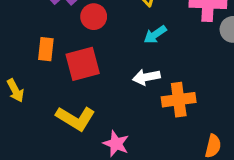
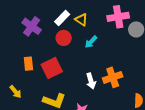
red circle: (94, 17) -> (64, 38), moved
white arrow: (146, 77) -> (91, 81), moved, turned -84

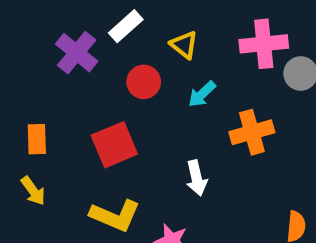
white rectangle: (62, 18) -> (126, 26), moved
orange rectangle: (28, 64) -> (37, 139), moved
orange cross: (113, 77) -> (252, 132), moved

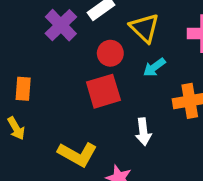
yellow triangle: (184, 45) -> (145, 28), size x1.4
red square: (114, 145) -> (103, 91), moved

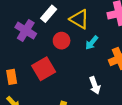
red square: (103, 91) -> (44, 69), moved

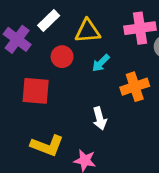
yellow triangle: (79, 19) -> (88, 31), turned -40
red square: (44, 69) -> (36, 91), turned 30

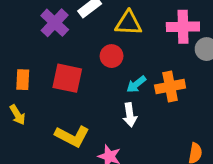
red circle: (62, 57) -> (112, 56), moved
cyan arrow: (101, 63) -> (136, 84), moved

